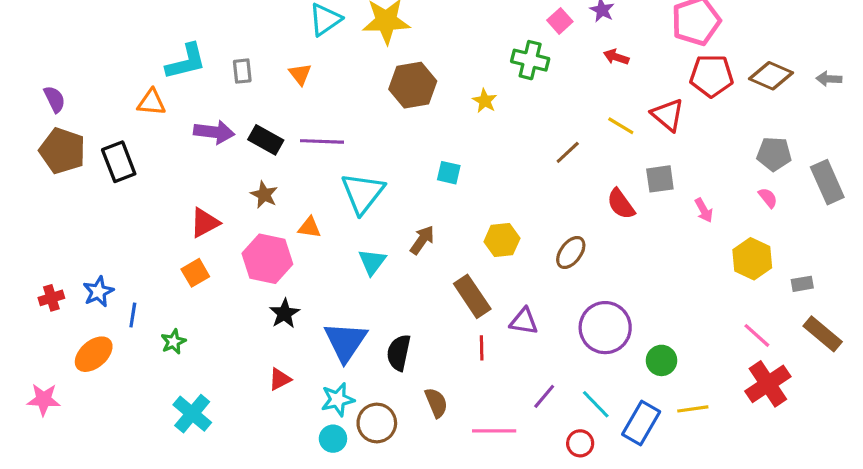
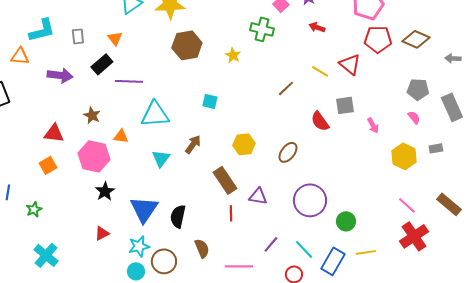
gray arrow: (829, 79) -> (453, 58), moved
black rectangle: (266, 140) -> (102, 64), moved, turned -70
cyan triangle: (363, 193) -> (155, 114), turned 48
red triangle: (205, 223) -> (54, 133), turned 35
gray rectangle: (802, 284) -> (436, 148), moved

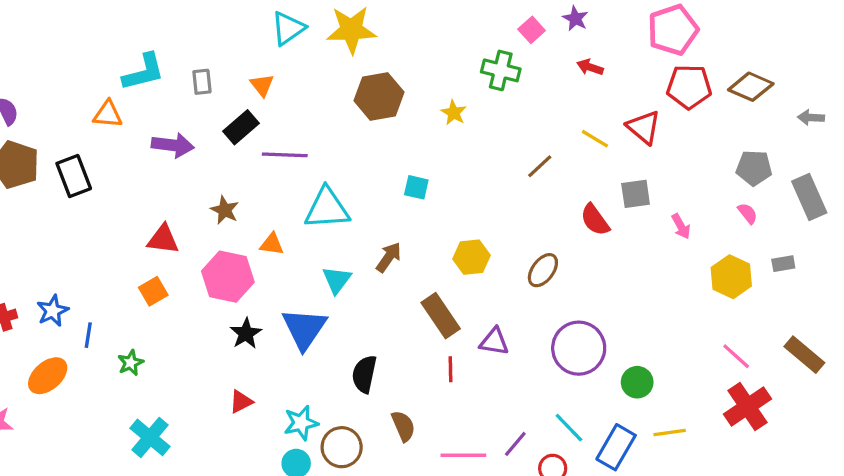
blue triangle: (144, 209) -> (304, 329), moved
purple line: (271, 244) -> (515, 444), moved

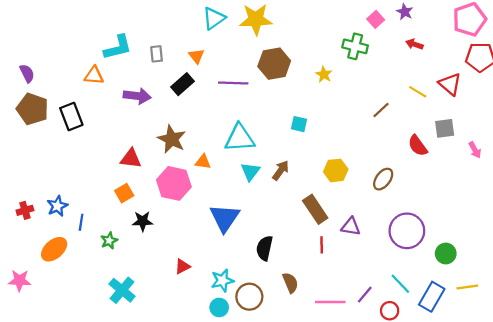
purple line: (285, 155) -> (233, 83), moved
brown star: (225, 210) -> (172, 139), size x1.5
cyan triangle: (337, 280) -> (250, 172), moved
black star: (246, 333) -> (143, 221), moved, turned 30

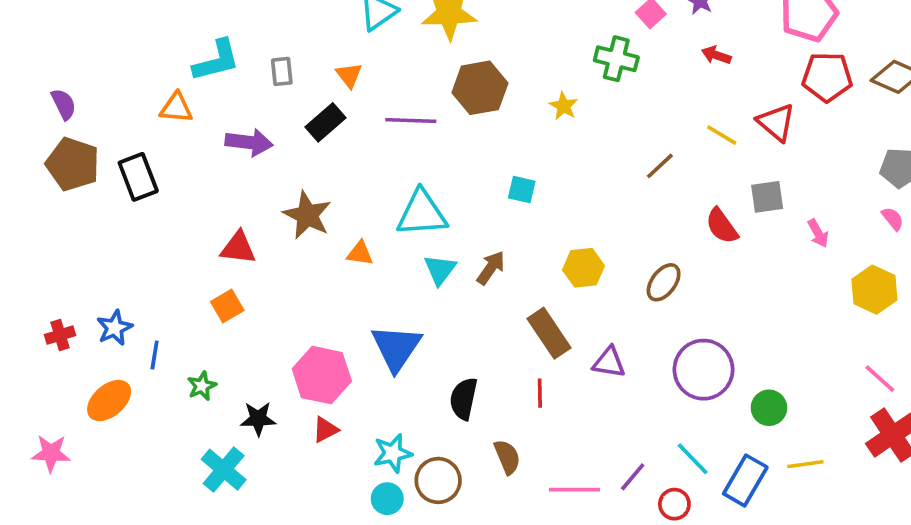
pink hexagon: (174, 183) -> (322, 375), moved
black star: (143, 221) -> (258, 419), moved
red line: (322, 245) -> (540, 393), moved

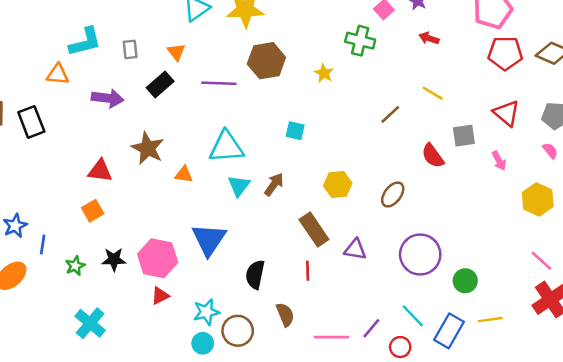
red triangle: (776, 122) -> (506, 113), moved
black star: (258, 419) -> (114, 260), moved

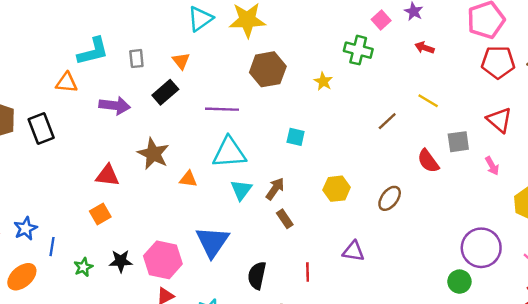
purple line: (219, 83) -> (222, 109), moved
brown rectangle: (314, 229) -> (285, 219), moved, size x0.6
purple circle: (420, 254) -> (481, 248), moved

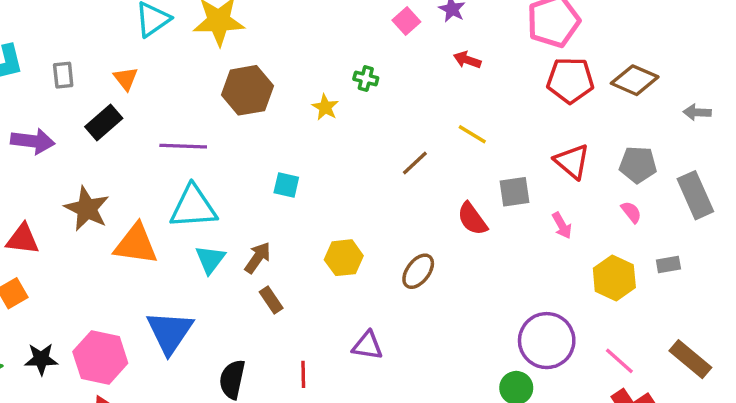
green cross: (358, 50) -> (366, 78), moved, size x0.6
orange triangle: (188, 179) -> (136, 244), size x1.8

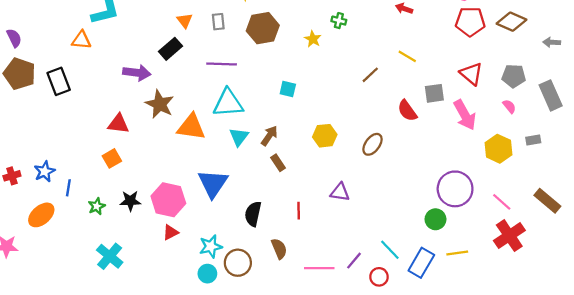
gray rectangle: (63, 75) -> (218, 22), moved
purple arrow: (33, 141) -> (137, 73), moved
pink arrow: (562, 226) -> (465, 115), size x1.8

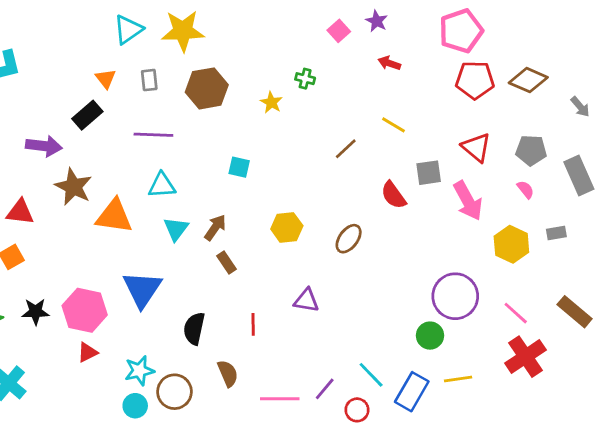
gray arrow: (552, 42) -> (580, 107), turned -133
cyan triangle: (228, 103) -> (162, 185), size x0.7

